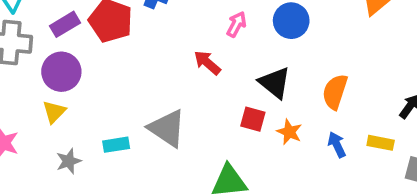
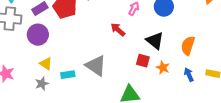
yellow triangle: (54, 112) -> (46, 64), moved, turned -40

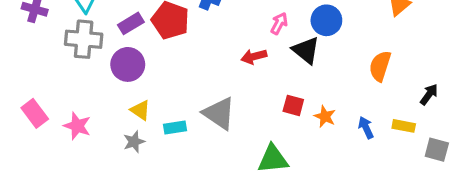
red arrow: (118, 30) -> (254, 57), turned -56
black triangle: (155, 41) -> (306, 50), moved
orange semicircle: (188, 46) -> (380, 66), moved

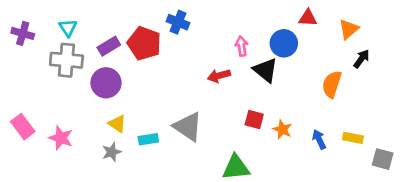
pink arrow: (279, 23) -> (241, 46), turned -36
black arrow: (429, 94) -> (361, 59), moved

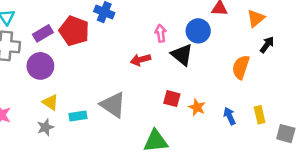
yellow rectangle: (353, 138) -> (260, 115), turned 66

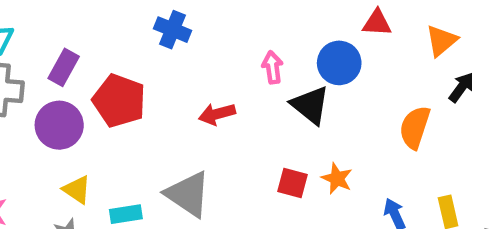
red pentagon: (74, 31) -> (119, 101), moved
purple rectangle: (43, 33) -> (64, 67), turned -30
red arrow: (141, 60) -> (217, 114), moved
orange star: (197, 107) -> (337, 178), moved

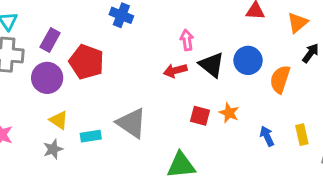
blue circle: (339, 63) -> (248, 60), moved
red arrow: (217, 114) -> (175, 71), moved

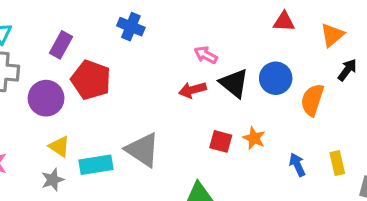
purple rectangle: (50, 40) -> (61, 45), moved
pink arrow: (187, 40) -> (206, 55), turned -54
cyan rectangle: (91, 136) -> (96, 165), size x1.4

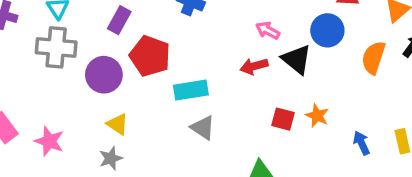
blue circle: (276, 78) -> (327, 30), moved
orange semicircle: (312, 100) -> (373, 58), moved
gray triangle: (143, 150) -> (203, 128), size x0.7
cyan rectangle: (96, 165) -> (191, 90), moved

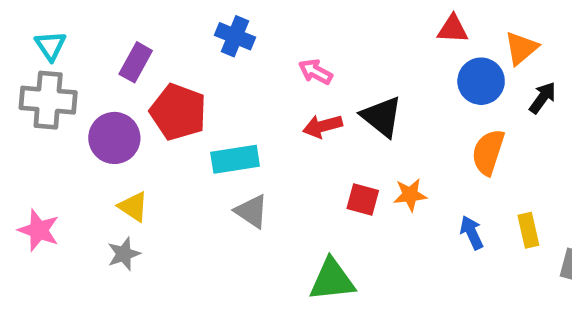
pink arrow: (268, 30) -> (315, 72), moved
blue circle: (327, 30) -> (481, 81), moved
orange semicircle: (373, 58) -> (488, 152), moved
orange star: (317, 116) -> (410, 195), turned -30

